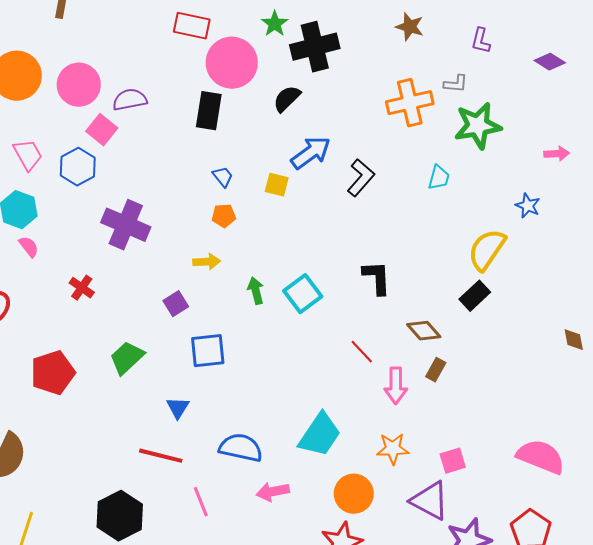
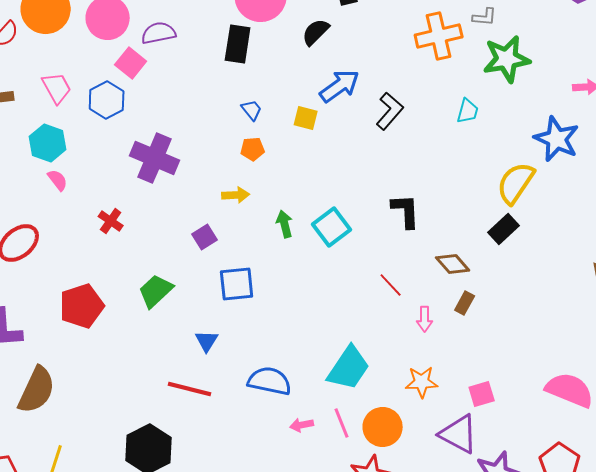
blue star: (528, 206) -> (557, 139), size x1.8
pink arrow: (396, 386) -> (425, 319), size x0.7
pink arrow: (273, 492) -> (302, 425), size x0.7
pink line: (201, 502) -> (342, 423), moved

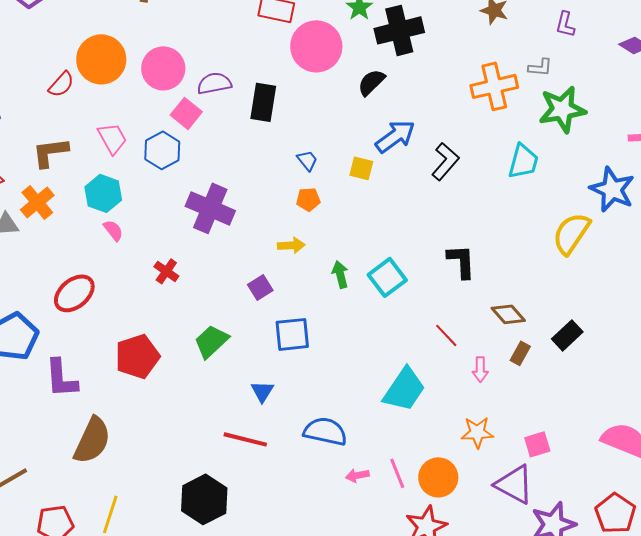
black rectangle: (238, 44) -> (263, 102), moved
cyan trapezoid: (468, 111) -> (523, 161), size x1.4
black rectangle: (504, 229) -> (567, 335), moved
cyan trapezoid: (349, 368) -> (404, 389), moved

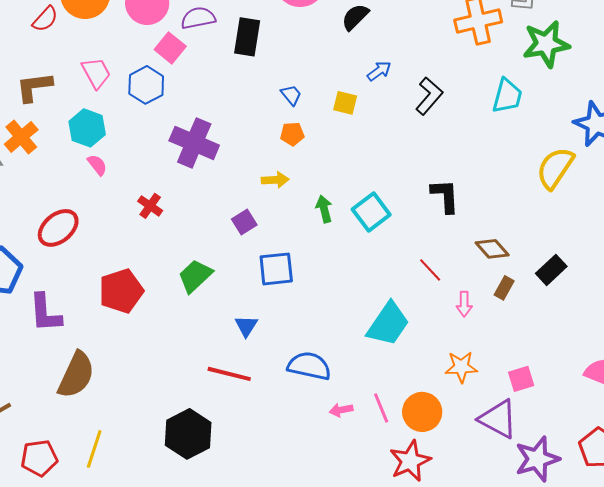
blue arrow: (395, 136) -> (379, 71), size x0.6

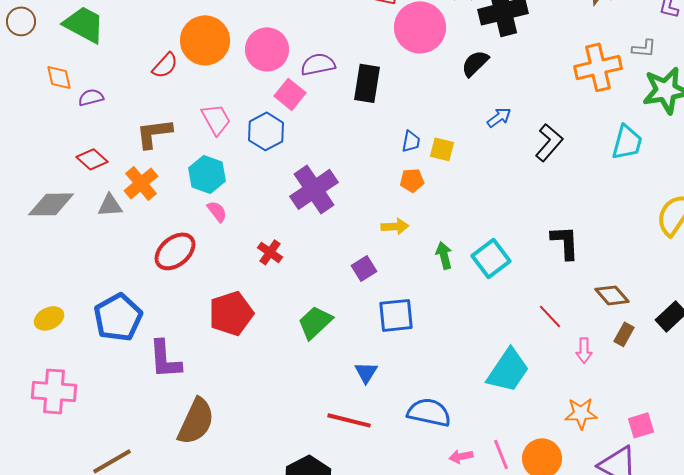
blue trapezoid: (291, 95) -> (411, 141), turned 50
yellow square: (345, 103) -> (442, 149), moved
purple cross: (194, 143) -> (314, 189), turned 33
red ellipse: (58, 228) -> (175, 251), moved
red pentagon: (121, 291) -> (231, 313), moved

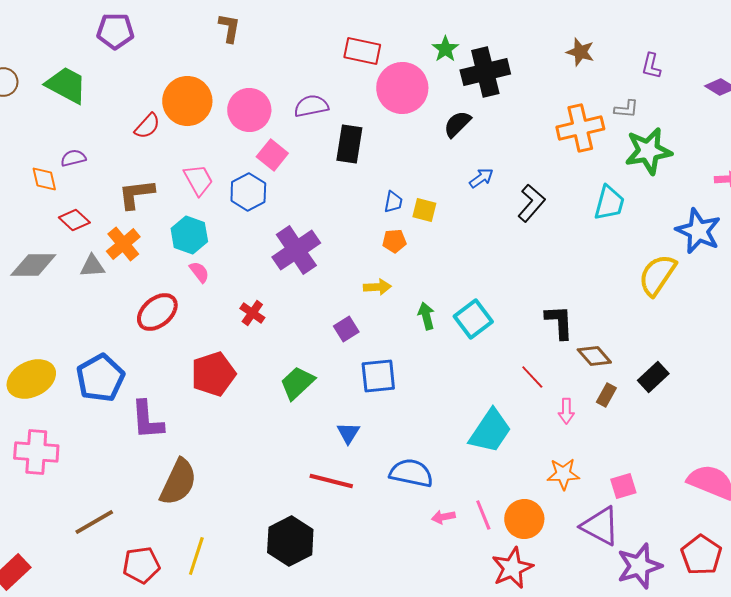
purple semicircle: (318, 64) -> (311, 106), moved
orange diamond: (59, 77) -> (44, 179), moved
black L-shape: (565, 242) -> (559, 322), moved
yellow ellipse: (49, 318) -> (31, 379), size x1.6

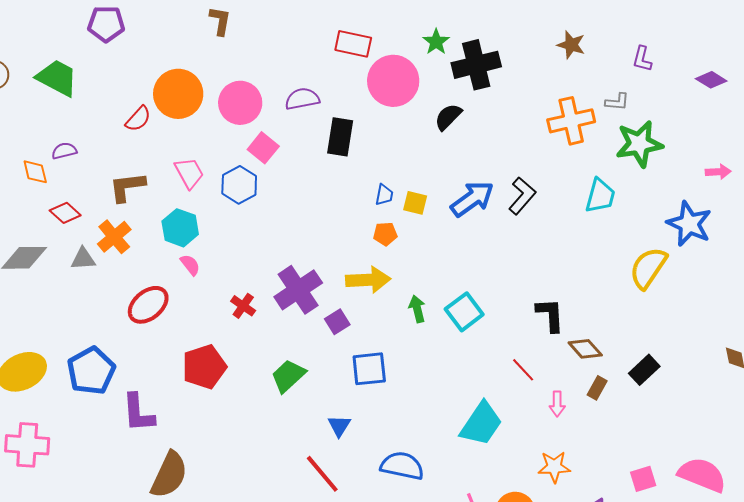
blue arrow: (481, 178) -> (472, 199), moved, size x1.8
purple cross: (296, 250) -> (298, 290), moved
yellow arrow: (377, 287) -> (368, 280), size x1.6
red line: (331, 481) -> (322, 474), turned 36
pink square: (623, 486) -> (643, 479), moved

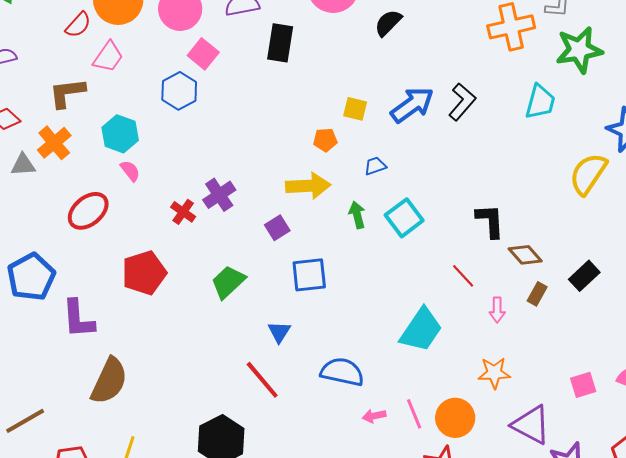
pink trapezoid: (189, 173) -> (108, 57), moved, turned 64
blue trapezoid: (384, 195) -> (375, 166), moved, turned -120
purple cross: (298, 290) -> (219, 195), moved, size x0.7

